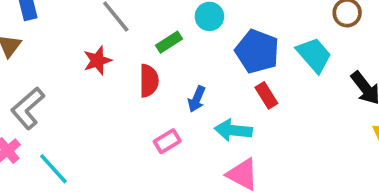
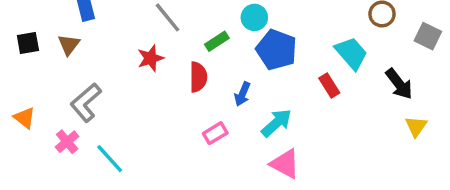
blue pentagon: (257, 51) -> (276, 50), moved
red rectangle: (266, 95) -> (329, 86), moved
cyan arrow: (233, 130) -> (276, 123), turned 132

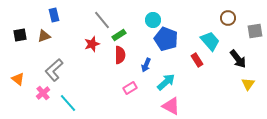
gray square: (428, 36) -> (255, 31), turned -35
green rectangle: (217, 41) -> (119, 35), moved
brown triangle: (69, 45) -> (44, 36), turned 32

